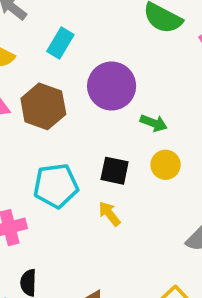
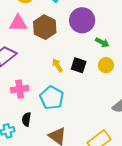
cyan pentagon: (56, 186) -> (52, 98), moved, turned 30
yellow arrow: (109, 214) -> (57, 65), moved

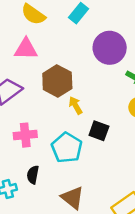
brown hexagon: (45, 27) -> (57, 81), moved
black square: (79, 65) -> (99, 131), moved

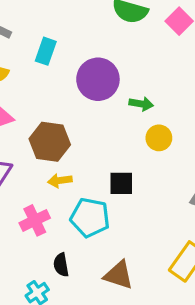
yellow arrow: (76, 105) -> (60, 181), moved, turned -48

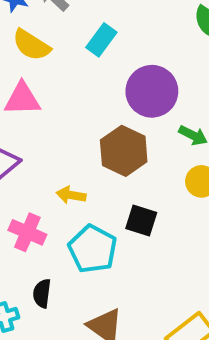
brown hexagon: (50, 142) -> (124, 151), moved
pink cross: (35, 220) -> (27, 232), turned 32

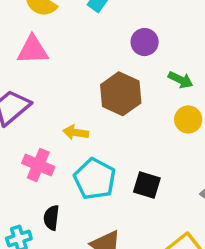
purple circle: (152, 91) -> (145, 42), size x0.6
black square: (141, 221) -> (147, 185), moved

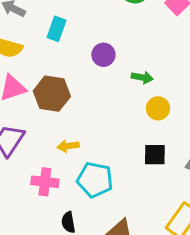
brown hexagon: (121, 94) -> (52, 94), moved
black square: (147, 185) -> (155, 155), moved

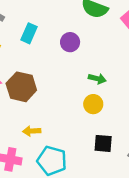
purple circle: (103, 55) -> (70, 42), moved
yellow circle: (158, 108) -> (93, 104), moved

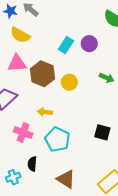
cyan rectangle: (29, 33) -> (66, 45), moved
yellow circle: (93, 104) -> (69, 82), moved

